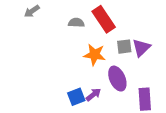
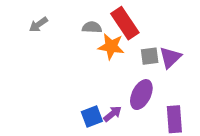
gray arrow: (32, 11) -> (38, 25), moved
orange star: (95, 55) -> (111, 46), moved
purple ellipse: (117, 79) -> (141, 95), turned 50

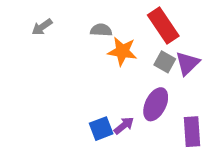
red rectangle: (125, 23) -> (163, 25), moved
gray square: (150, 56) -> (165, 62), turned 36

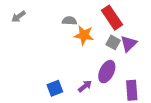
gray arrow: (42, 27) -> (18, 17), moved
blue square: (101, 129) -> (55, 88), moved

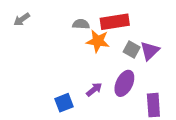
red rectangle: (112, 18) -> (115, 22), moved, turned -65
purple arrow: (85, 86) -> (94, 89), moved

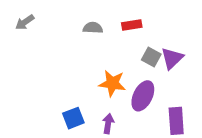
red rectangle: (115, 22) -> (132, 25), size x0.6
orange star: (98, 41) -> (112, 83), moved
purple arrow: (94, 89) -> (108, 124), moved, turned -42

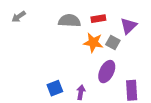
gray semicircle: (93, 28) -> (69, 21), size x1.5
purple triangle: (172, 58) -> (129, 26), moved
orange star: (112, 83) -> (93, 43), moved

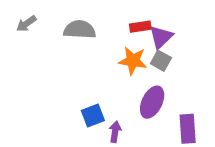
gray semicircle: (69, 21) -> (80, 30), moved
purple triangle: (129, 26) -> (161, 37), moved
blue square: (55, 88) -> (93, 115), moved

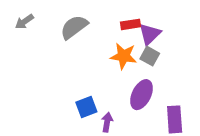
gray semicircle: (80, 30) -> (74, 27), turned -40

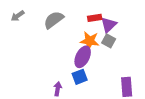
purple ellipse: (141, 95) -> (83, 57), moved
blue square: (86, 107) -> (80, 77), moved
purple arrow: (107, 122) -> (58, 89), moved

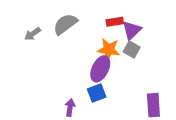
gray arrow: (18, 16) -> (33, 34), moved

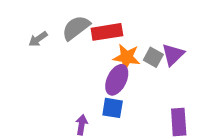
red rectangle: (115, 22) -> (107, 32), moved, size x1.5
purple triangle: (132, 30) -> (173, 54), moved
blue square: (97, 93) -> (113, 108), turned 30

